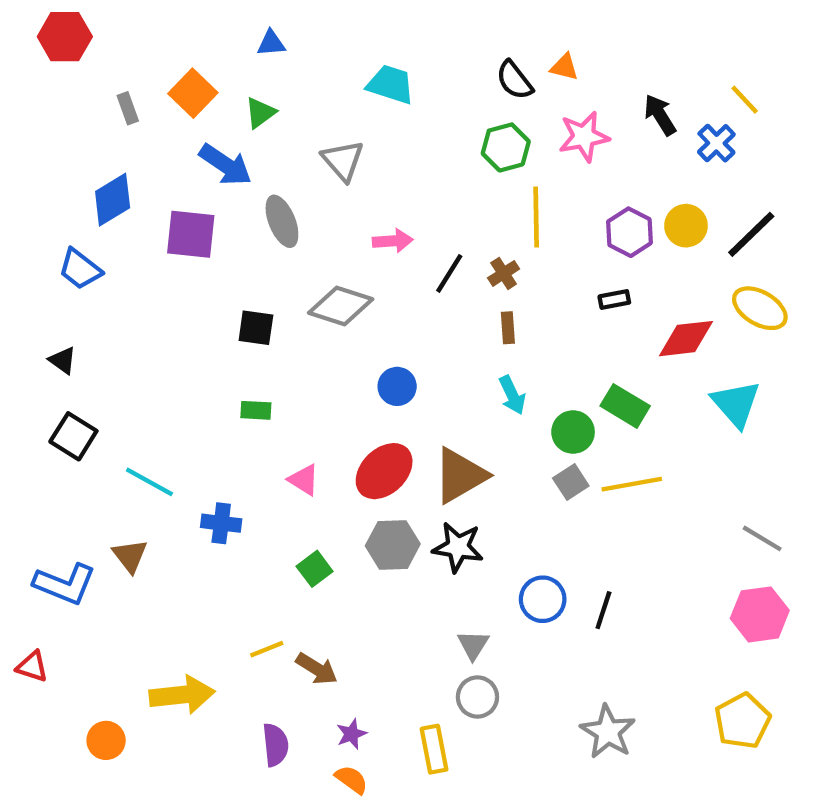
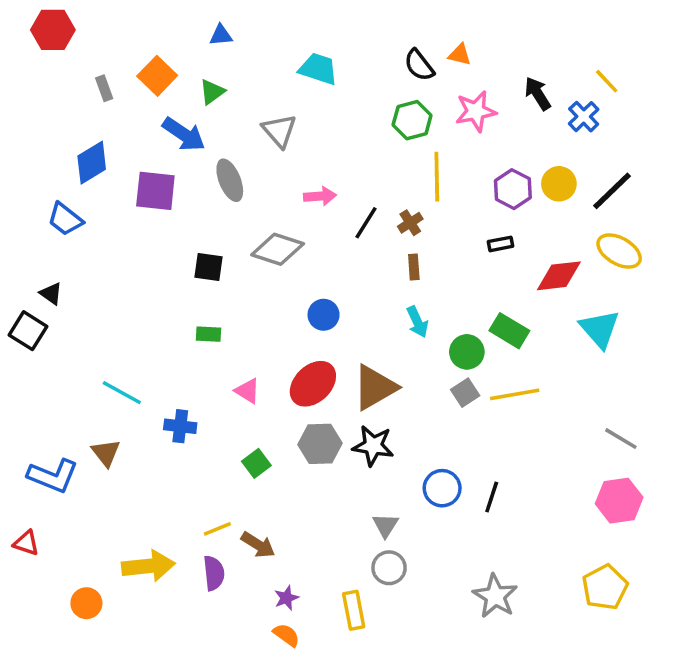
black square: (73, 436) -> (28, 331), moved
purple semicircle: (275, 745) -> (214, 573), moved

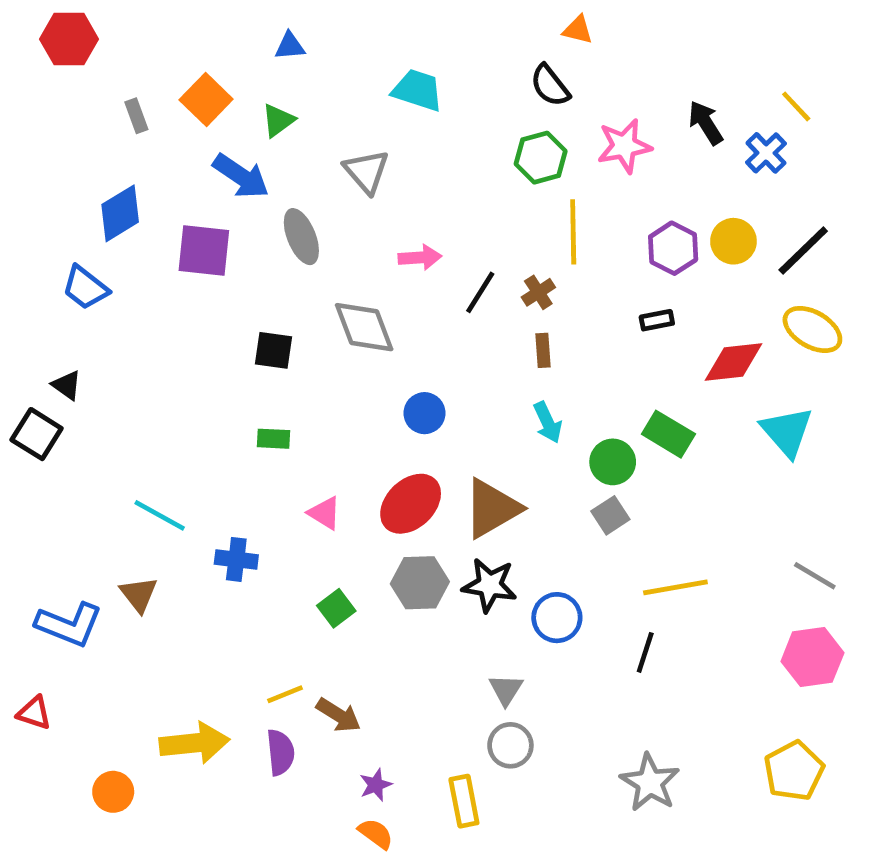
orange triangle: (460, 55) -> (578, 30), moved
gray diamond: (278, 249) -> (364, 327), turned 51
yellow line: (515, 394) -> (675, 587), moved
blue circle: (442, 488) -> (557, 618), moved

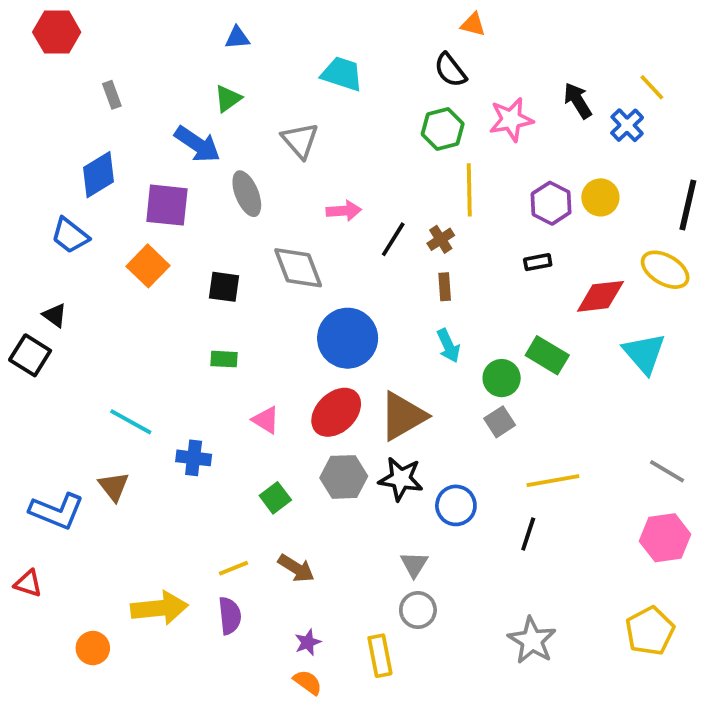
orange square: (206, 99) -> (148, 266), moved
black line: (803, 251) -> (688, 205), moved, turned -33
blue circle: (424, 413) -> (348, 338), size x1.8
brown arrow: (339, 715) -> (296, 568), moved

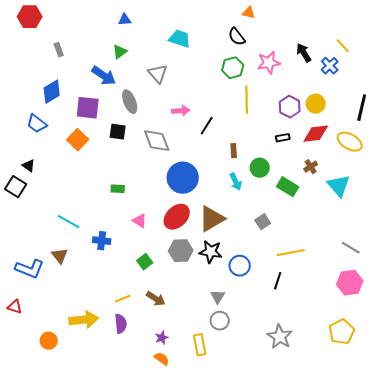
brown cross: (441, 239) -> (311, 167), moved
black square: (224, 287) -> (118, 132), moved
red diamond: (600, 296) -> (316, 134), moved
green circle: (502, 378) -> (260, 168), moved

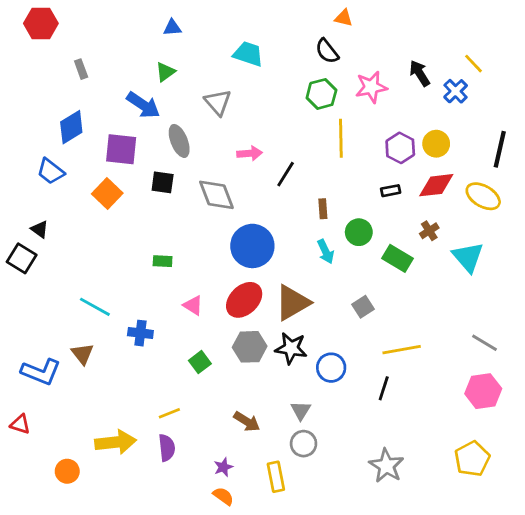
brown arrow: (156, 299) -> (247, 421), moved

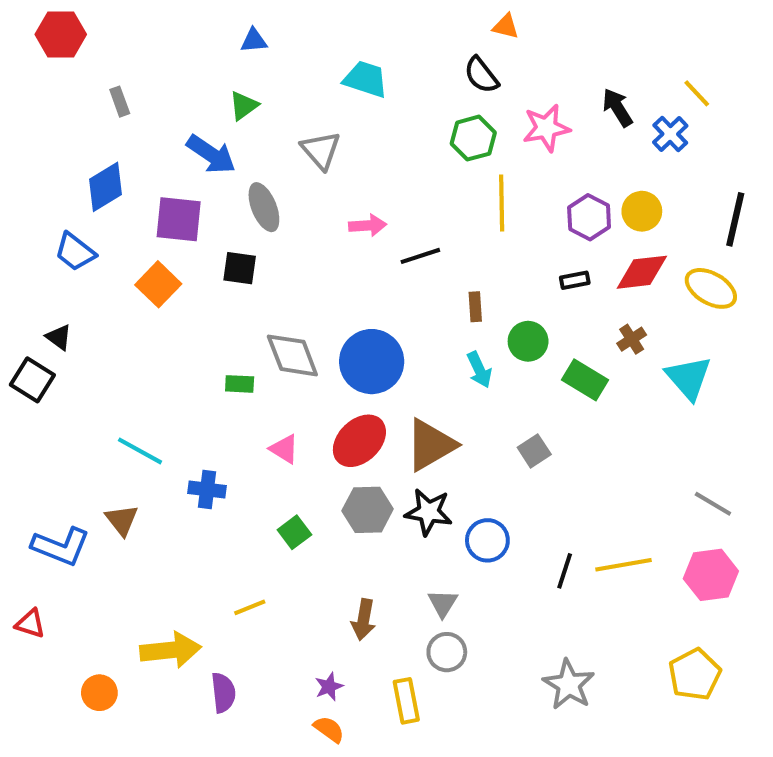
black line: (286, 174) -> (420, 256), turned 40
gray diamond: (216, 195) -> (292, 355), moved
yellow line: (402, 350) -> (624, 565), moved
brown arrow: (247, 421) -> (364, 620), turned 68
purple semicircle: (167, 448) -> (223, 693), moved

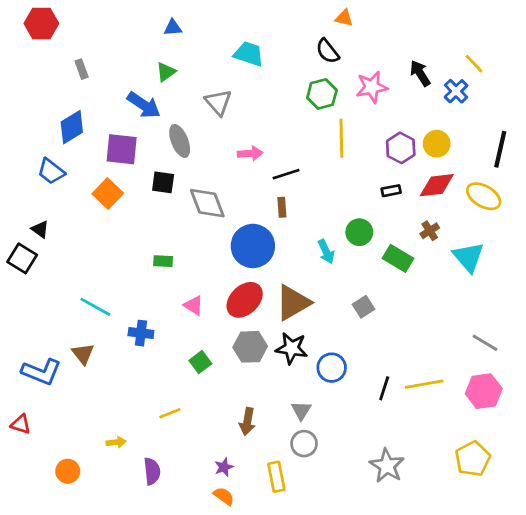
brown rectangle: (475, 307) -> (282, 207), moved
gray diamond: (292, 355) -> (207, 203), moved
yellow arrow: (171, 650) -> (116, 442), size x0.5

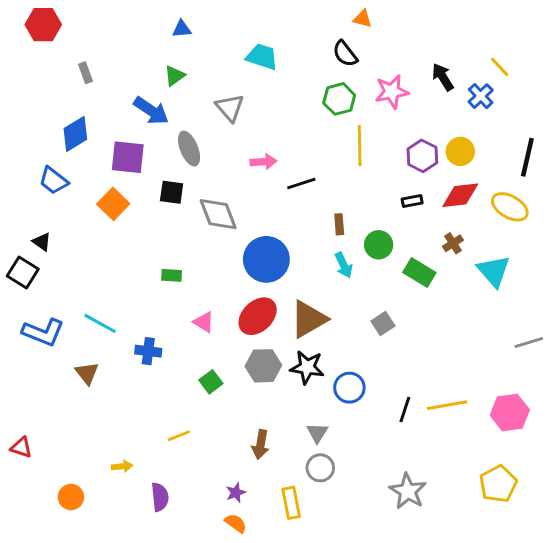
brown rectangle: (282, 207) -> (339, 224), moved
gray line: (485, 343) -> (529, 342), moved, turned -48
blue L-shape: (41, 372) -> (43, 332), moved

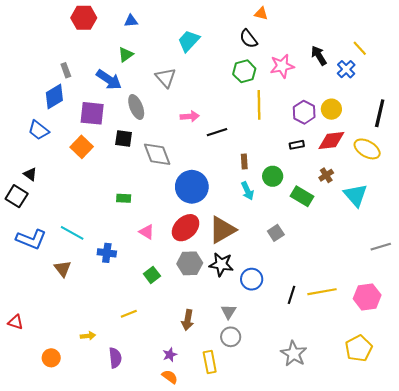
red hexagon: (43, 25) -> (84, 18), moved
cyan trapezoid: (262, 57) -> (189, 41), turned -65
gray rectangle: (86, 73) -> (66, 70), moved

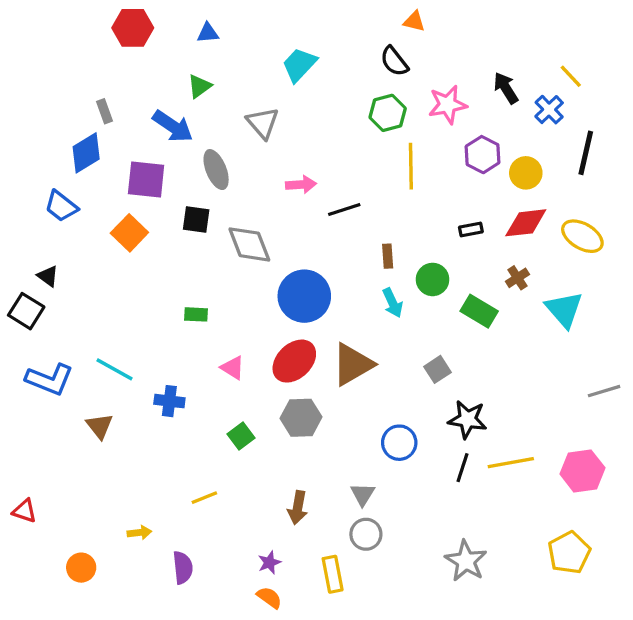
purple hexagon: (304, 112) -> (482, 155), moved
black line: (380, 113) -> (586, 153), moved
black star: (221, 264) -> (468, 419), moved

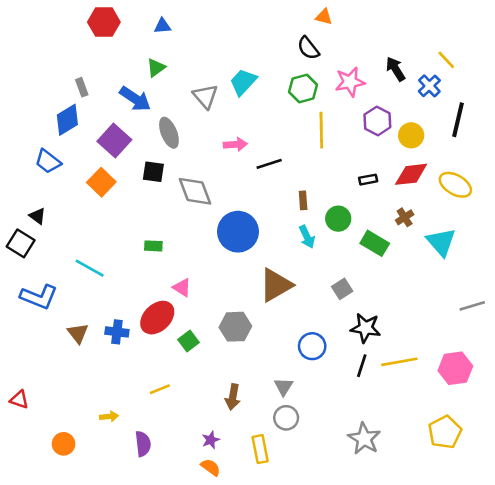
cyan trapezoid: (299, 65) -> (243, 82), moved
purple square: (146, 180) -> (114, 141), turned 36
red ellipse: (294, 361) -> (157, 318), moved
cyan line: (114, 369) -> (90, 268), moved
blue cross: (169, 401) -> (117, 332), moved

